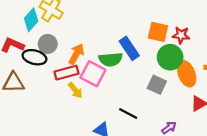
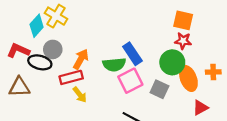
orange square: (158, 32) -> (183, 20), moved
pink square: (93, 74) -> (130, 81), moved, turned 35

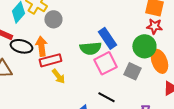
gray circle: (53, 49) -> (53, 19), moved
orange arrow: (81, 59) -> (41, 46), moved, turned -36

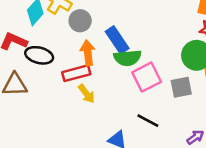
blue rectangle: (107, 38) -> (117, 40), moved
orange arrow: (41, 46) -> (88, 53), moved
gray square: (132, 71) -> (181, 87), turned -36

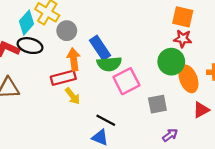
black ellipse: (39, 55) -> (30, 46), moved
gray square: (181, 87) -> (157, 104), moved
black line: (148, 121) -> (106, 120), moved

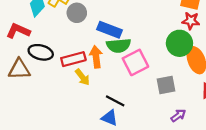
black ellipse: (30, 46) -> (41, 52), moved
blue rectangle: (100, 48) -> (110, 30), turned -35
orange arrow: (74, 59) -> (96, 57), moved

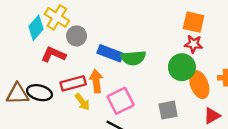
red L-shape: (18, 31) -> (53, 54), moved
green semicircle: (119, 46) -> (133, 58), moved
black ellipse: (41, 52) -> (39, 93), moved
pink square: (135, 62) -> (121, 101), moved

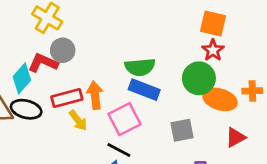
cyan diamond: (36, 28) -> (22, 78), moved
gray circle: (77, 36) -> (63, 50), moved
red star: (194, 44) -> (213, 50), turned 30
blue rectangle: (110, 53) -> (144, 90), moved
orange ellipse: (199, 85) -> (220, 99), turned -52

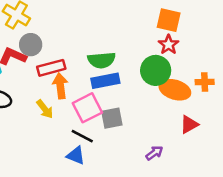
blue rectangle: (144, 90) -> (105, 81), turned -32
red rectangle: (67, 98) -> (51, 68), moved
gray square: (182, 130) -> (112, 118), moved

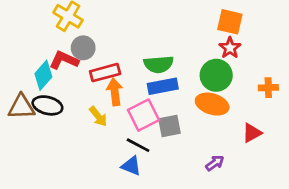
orange ellipse: (175, 90) -> (212, 104), moved

